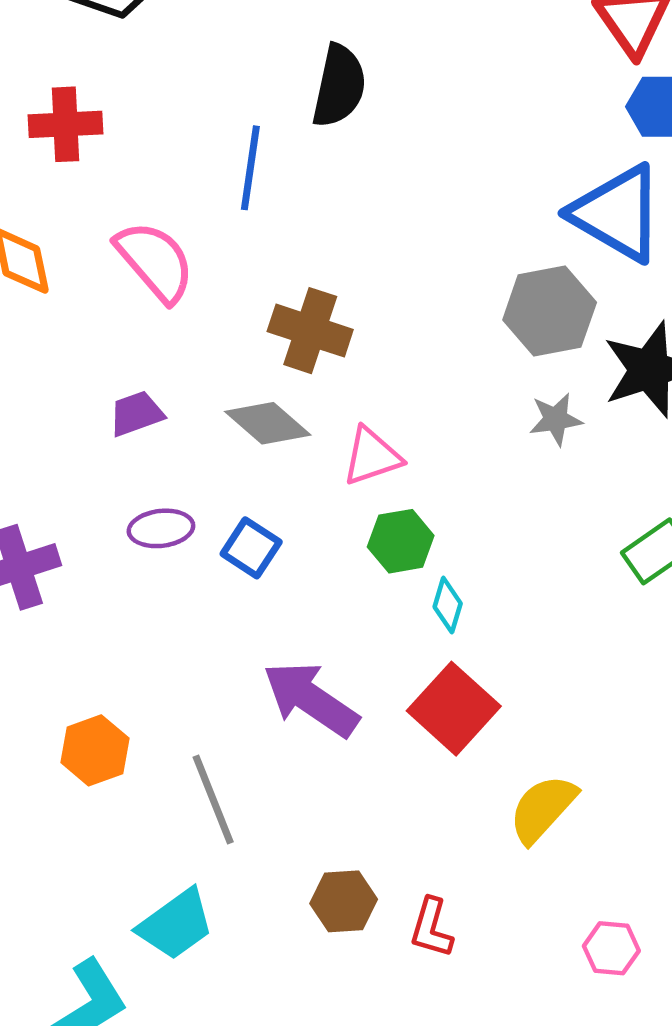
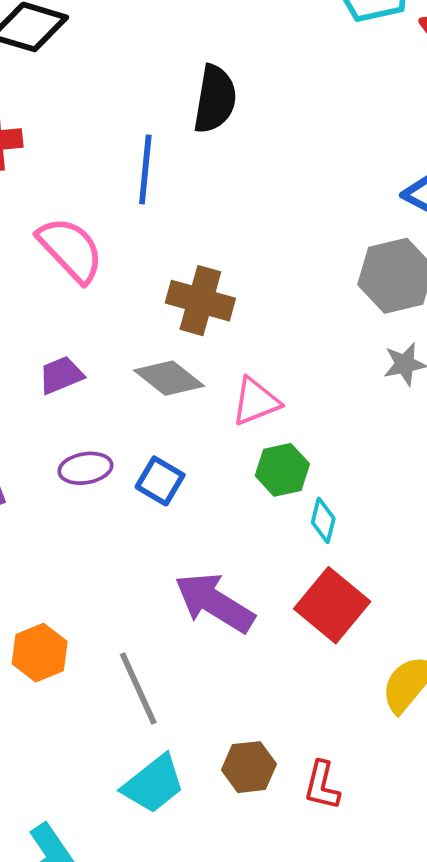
cyan trapezoid: (176, 924) -> (153, 784), moved

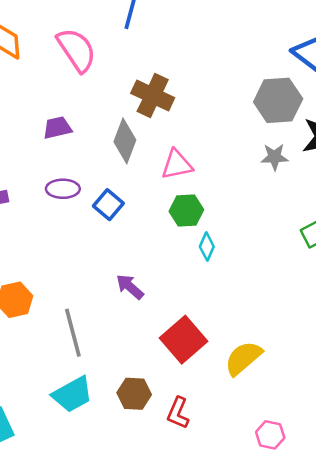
gray diamond: (169, 378) -> (125, 141), turned 63
purple arrow: (215, 603) -> (130, 287), size x0.6
red square: (332, 605) -> (184, 340), moved

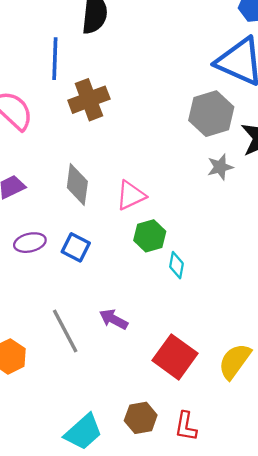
brown cross: (153, 95) -> (89, 100), moved, turned -33
gray line: (73, 333) -> (65, 331), moved

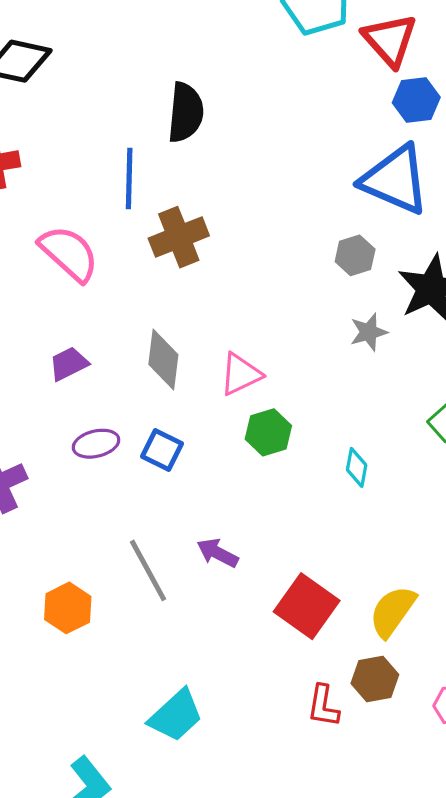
gray hexagon: (211, 114) -> (355, 255), size x0.6
cyan diamond: (176, 265) -> (357, 467), moved
brown hexagon: (141, 418) -> (375, 679), moved

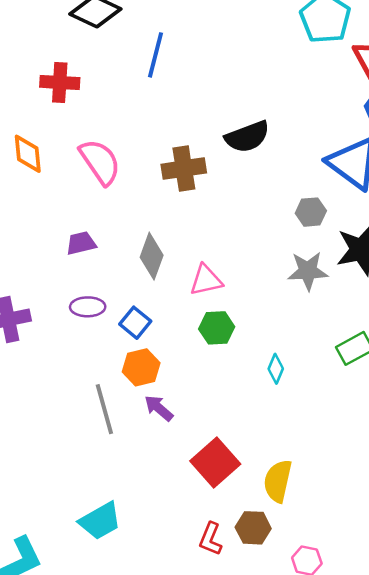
black semicircle: (186, 112) -> (247, 137), moved, turned 51
blue line: (129, 178) -> (156, 55), moved
gray star: (369, 332) -> (308, 271), size x1.4
orange hexagon: (68, 608) -> (141, 367), moved
yellow semicircle: (393, 611) -> (278, 481), turned -36

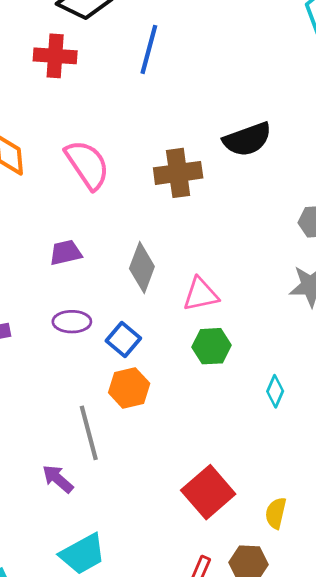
red cross: (60, 82) -> (55, 56), moved
purple arrow: (159, 408) -> (58, 479), moved
yellow semicircle: (278, 481) -> (276, 513), size x0.7

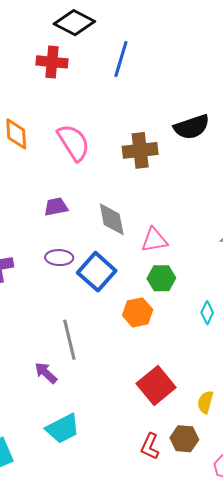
gray diamond: (142, 268) -> (112, 219), turned -33
blue square: (123, 339) -> (97, 272), size x1.5
orange hexagon: (129, 388) -> (138, 312), moved

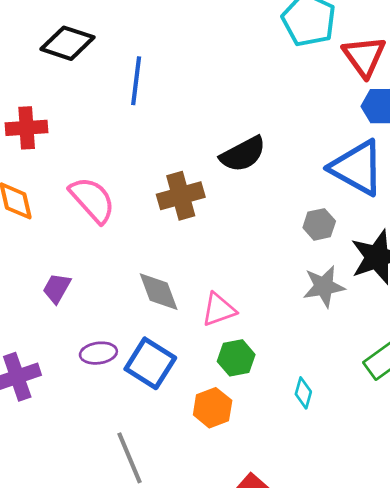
red cross: (52, 62) -> (27, 128), moved
purple trapezoid: (56, 207) -> (57, 288), moved, turned -40

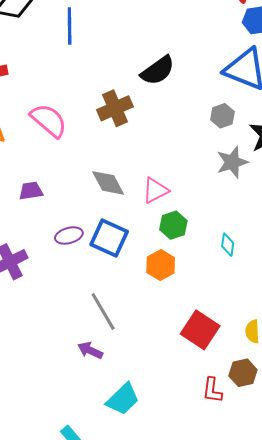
purple trapezoid: (57, 288) -> (31, 191), turned 60

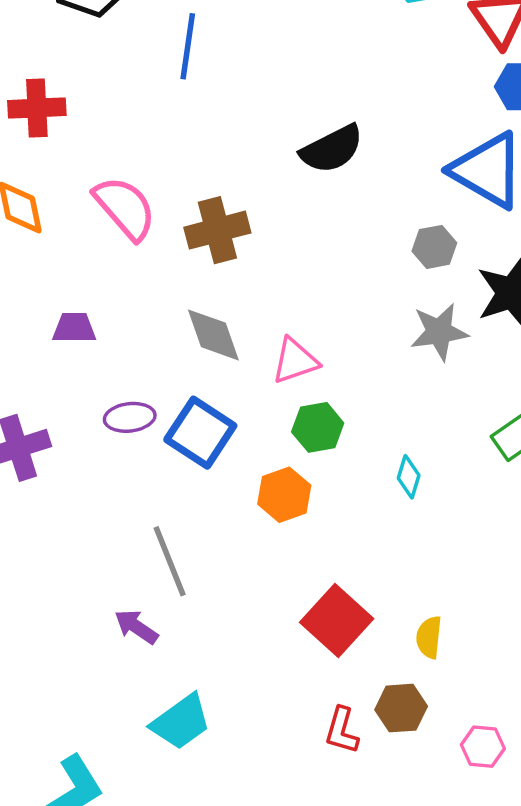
brown cross: (115, 108) -> (217, 230), moved

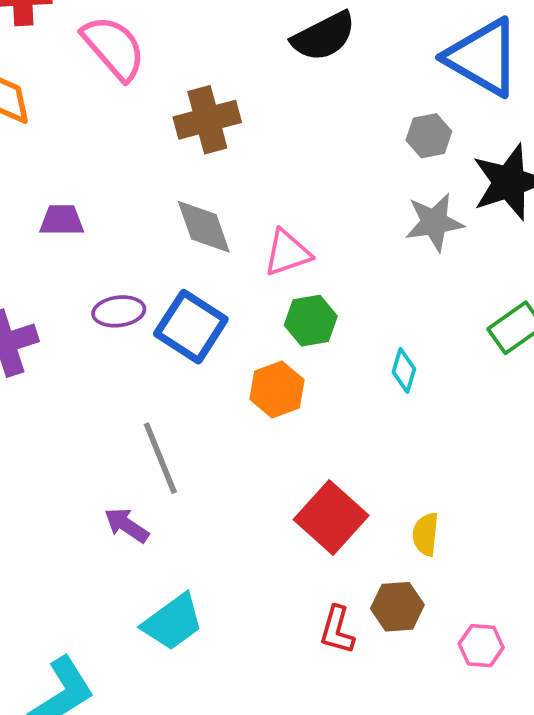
pink semicircle: (125, 208) -> (114, 48), moved

